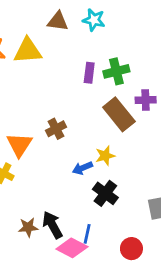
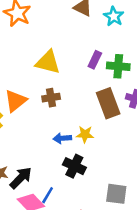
yellow triangle: (28, 51) -> (48, 62), moved
black cross: (105, 193) -> (74, 166), turned -30
black arrow: (52, 225) -> (21, 178), turned 55

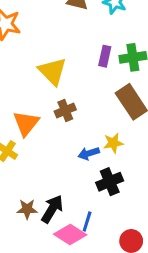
yellow triangle: (48, 62) -> (52, 71), turned 44
black cross: (74, 166) -> (110, 182), turned -35

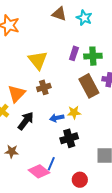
black arrow: (52, 209) -> (26, 121), moved

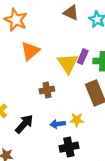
yellow triangle: (38, 60) -> (68, 63), moved
orange triangle: (17, 94) -> (30, 51), moved

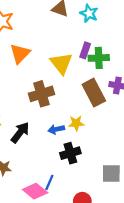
purple rectangle: (83, 57) -> (85, 50), moved
brown cross: (47, 90) -> (41, 94), size x1.5

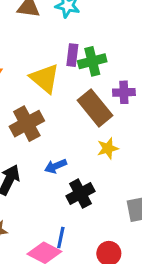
yellow star: (76, 123) -> (108, 148), moved

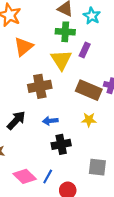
green cross: (92, 61) -> (65, 32), moved
brown rectangle: (95, 108) -> (89, 90), turned -45
blue line: (61, 238) -> (48, 176), moved

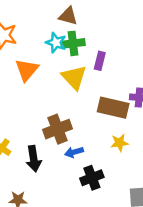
cyan star: (92, 16) -> (56, 43), moved
brown cross: (40, 86) -> (58, 129), moved
black arrow: (16, 120) -> (34, 159), turned 138

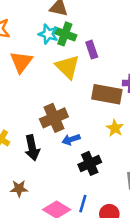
green cross: (73, 43) -> (65, 34), turned 30
purple rectangle: (100, 61) -> (92, 50), turned -30
yellow star: (120, 143) -> (115, 128), turned -30

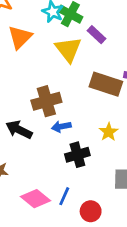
purple rectangle: (92, 50) -> (96, 35), turned -36
yellow star: (115, 128) -> (109, 132), moved
black arrow: (32, 148) -> (19, 130), turned 120

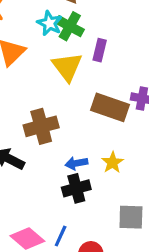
purple rectangle: (96, 35) -> (100, 50), turned 60
blue arrow: (61, 127) -> (76, 163), moved

